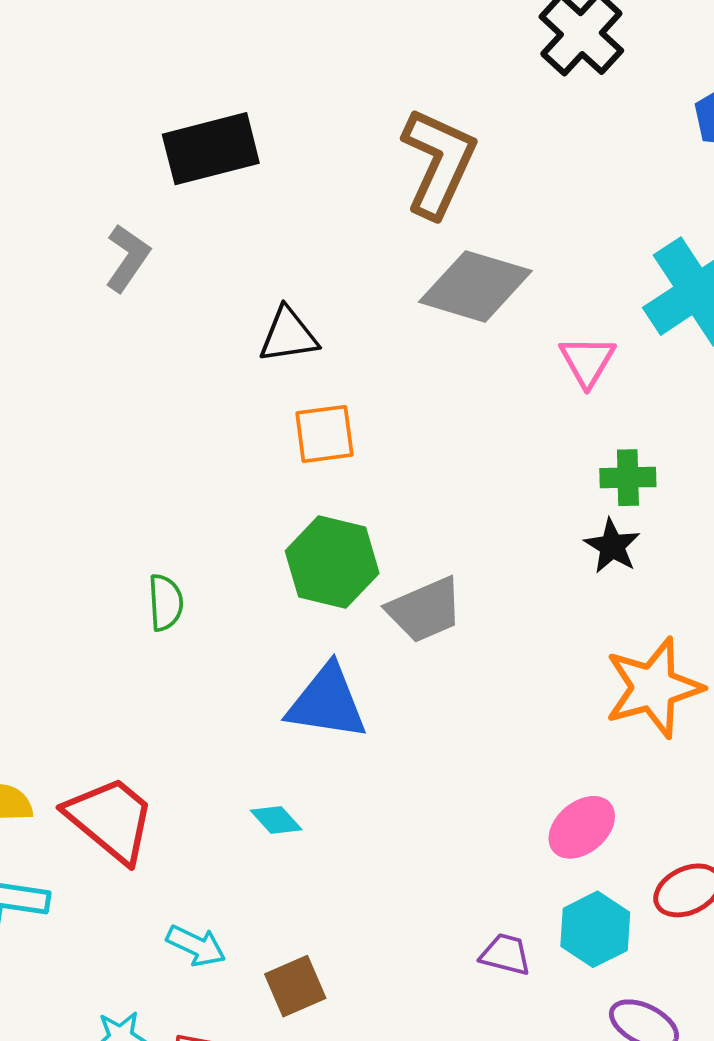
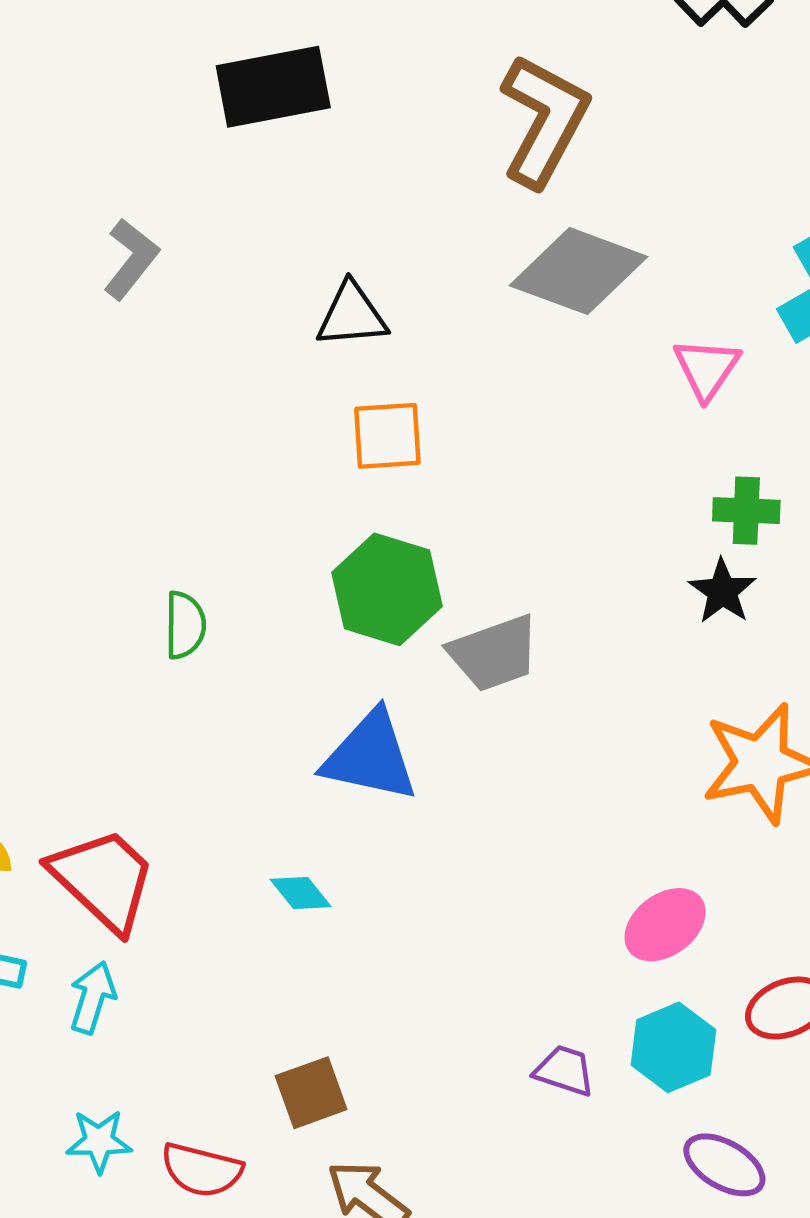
gray L-shape: (128, 258) -> (131, 259), moved
cyan arrow: (196, 946) -> (92, 997), moved, turned -102

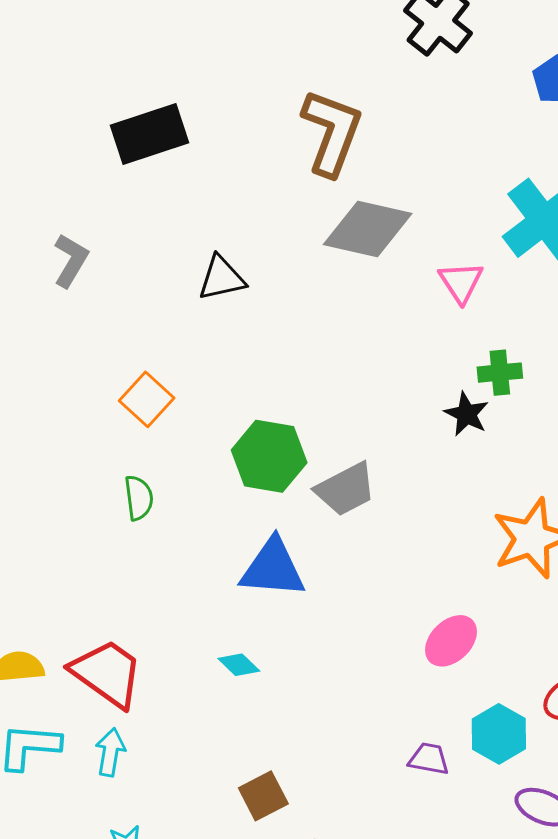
orange square: (387, 436) -> (147, 399), moved, turned -36
black star: (722, 591) -> (467, 414), moved
pink ellipse: (665, 925) -> (451, 641), moved

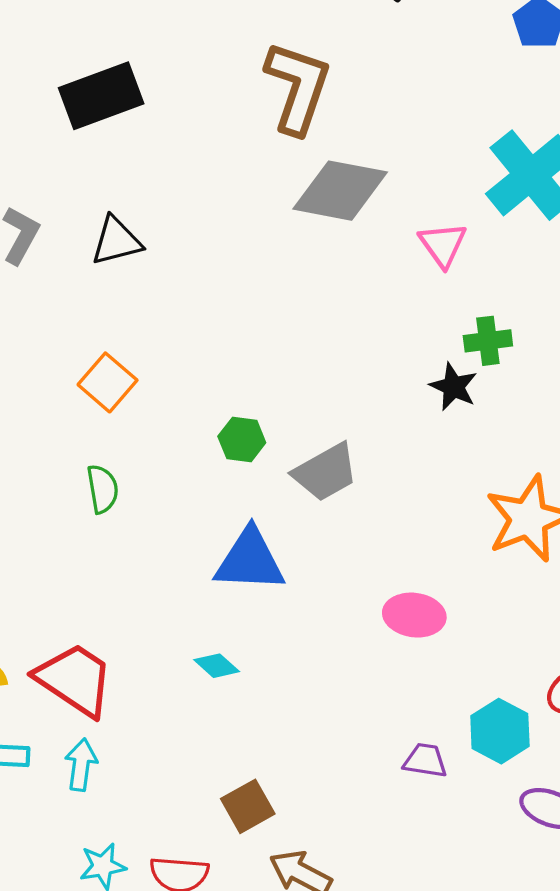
black triangle: (222, 278) -> (116, 241), moved
green hexagon: (269, 456) -> (242, 440), size x0.6
pink ellipse: (451, 641) -> (414, 615), moved, turned 54

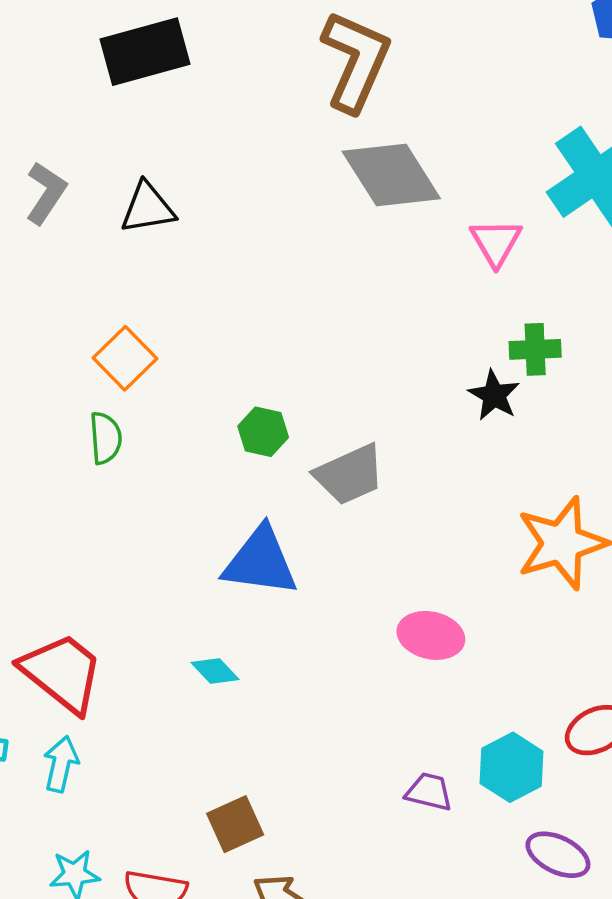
gray diamond: (340, 191) -> (391, 175), turned 42
green semicircle: (103, 489) -> (105, 438), moved

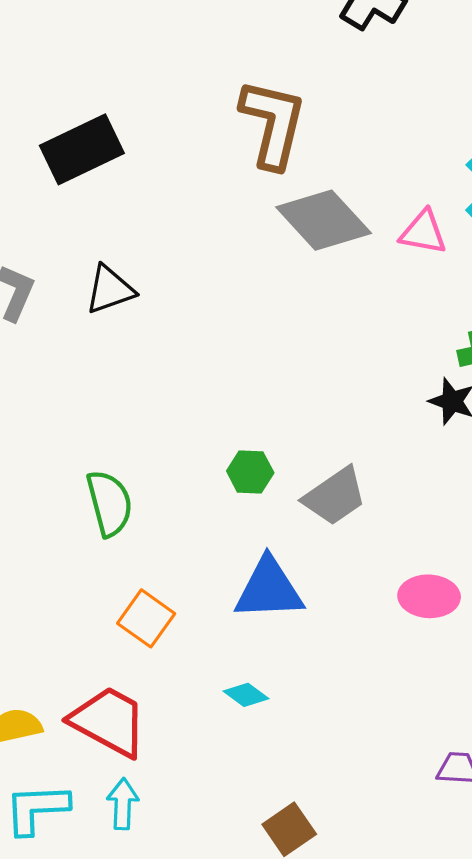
pink triangle: (496, 242) -> (423, 232), moved, turned -39
orange square: (125, 358) -> (146, 618), moved
green semicircle: (105, 438) -> (109, 503), size x1.4
pink ellipse: (431, 635) -> (429, 596), moved

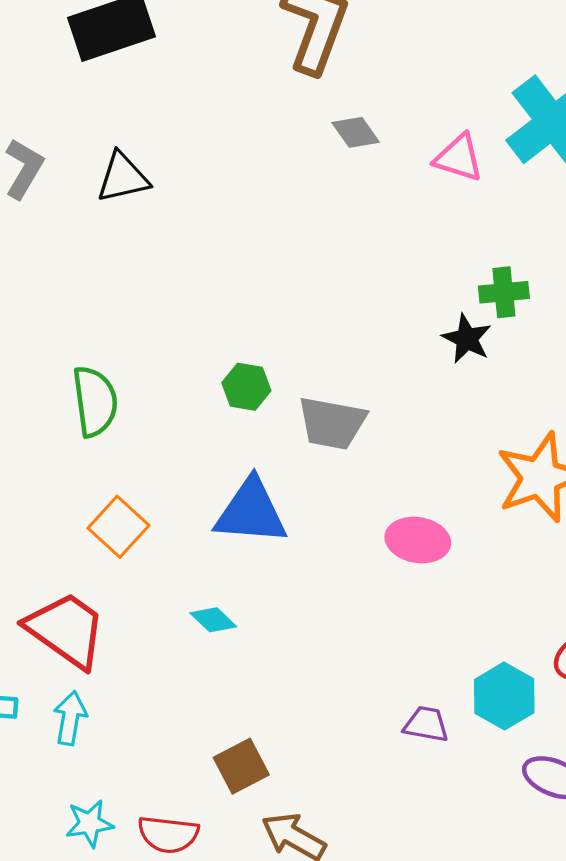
gray diamond: (324, 220) -> (356, 132), size x0.5
gray trapezoid: (335, 496) -> (332, 423), turned 38

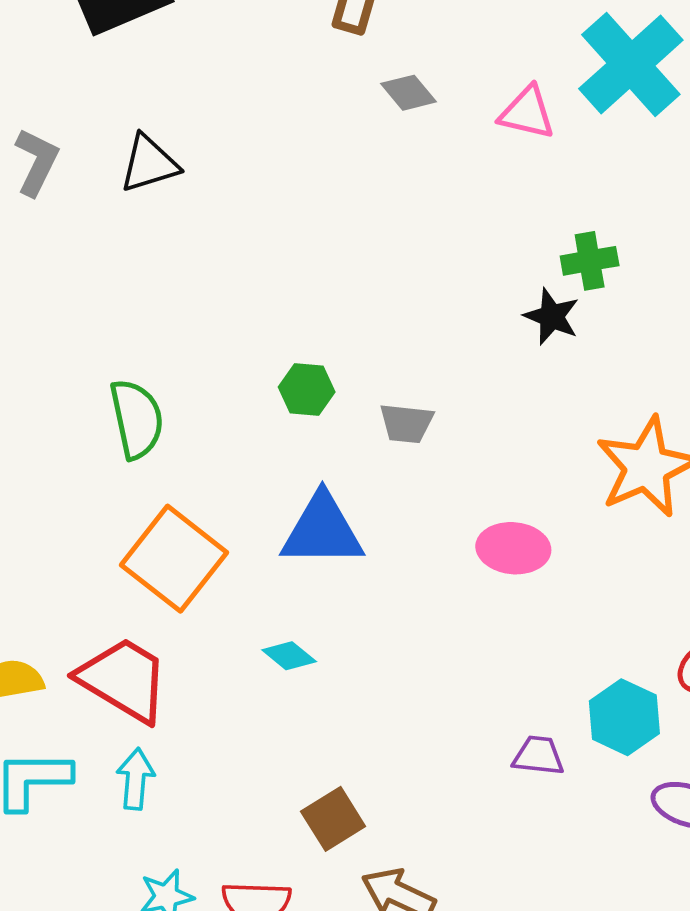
gray trapezoid: (332, 423) -> (406, 423), size x0.7
orange square: (118, 527) -> (174, 559), size x1.5

